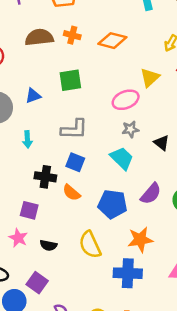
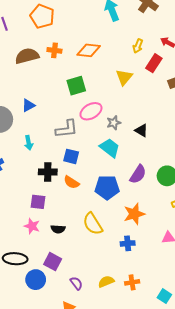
green square: (70, 80) -> (76, 86), moved
pink ellipse: (126, 100) -> (91, 111), moved
blue cross: (128, 273) -> (128, 243), size x0.6

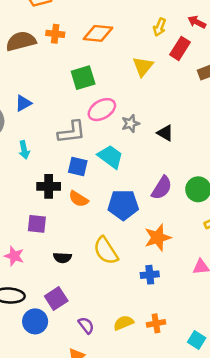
cyan trapezoid: (110, 148) -> (111, 157), moved
pink star: (32, 226) -> (14, 256), moved
purple square: (53, 262) -> (56, 298), turned 30

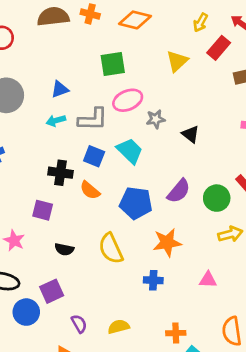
blue triangle: (23, 103) -> (60, 89), moved
cyan arrow: (24, 150) -> (56, 121), moved, turned 78
orange cross: (156, 323) -> (176, 333), moved

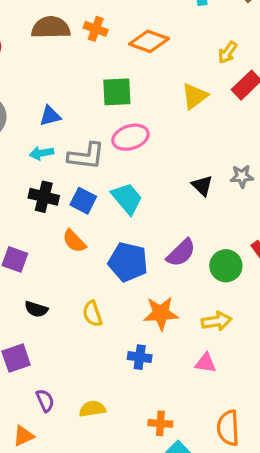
gray star: (156, 119) -> (242, 176), moved
black cross: (61, 173) -> (44, 197), moved
yellow arrow: (230, 234) -> (216, 321), moved
yellow semicircle: (111, 248) -> (92, 314), size x0.7

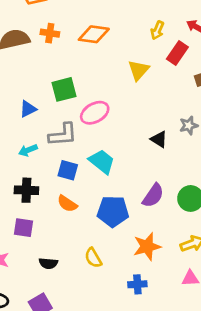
green square: (117, 92) -> (64, 89), moved
cyan arrow: (42, 153) -> (28, 150), moved
black cross: (44, 197) -> (26, 190), moved

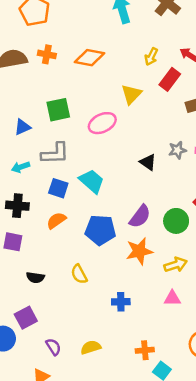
pink ellipse: (95, 113) -> (102, 123), moved
orange semicircle: (67, 204) -> (56, 220), turned 108
orange star: (147, 246) -> (139, 251), moved

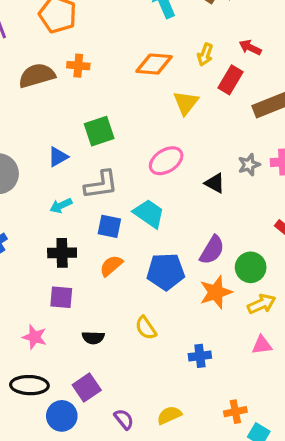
orange diamond: (90, 58) -> (154, 64), moved
pink ellipse: (102, 123) -> (166, 161), moved
green circle: (176, 221) -> (251, 267), moved

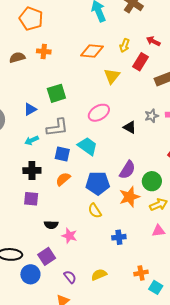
brown semicircle: (37, 76) -> (17, 57), size x0.7
yellow semicircle: (146, 328) -> (95, 211), moved
pink star: (35, 337) -> (69, 236), moved

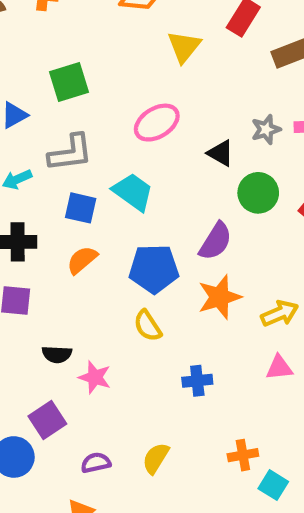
green circle: (152, 181) -> (258, 193), moved
yellow semicircle: (99, 275) -> (156, 458), turned -35
purple semicircle: (70, 277) -> (96, 463), turned -64

